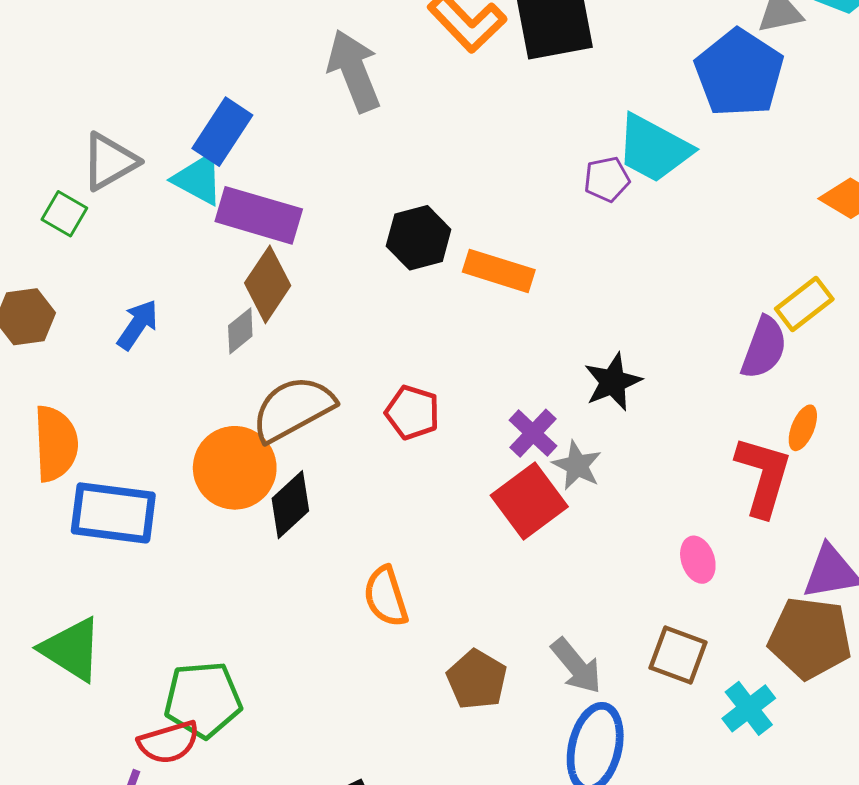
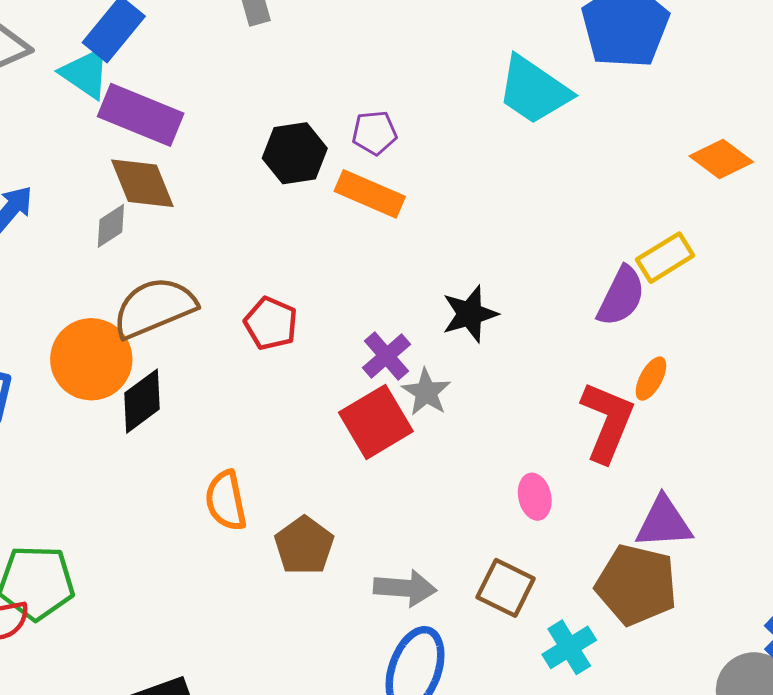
purple pentagon: (607, 179) -> (374, 133), moved
brown diamond: (268, 284) -> (142, 183), turned -62
gray arrow: (576, 666) -> (405, 588), turned -52
brown pentagon: (477, 680) -> (304, 546), moved

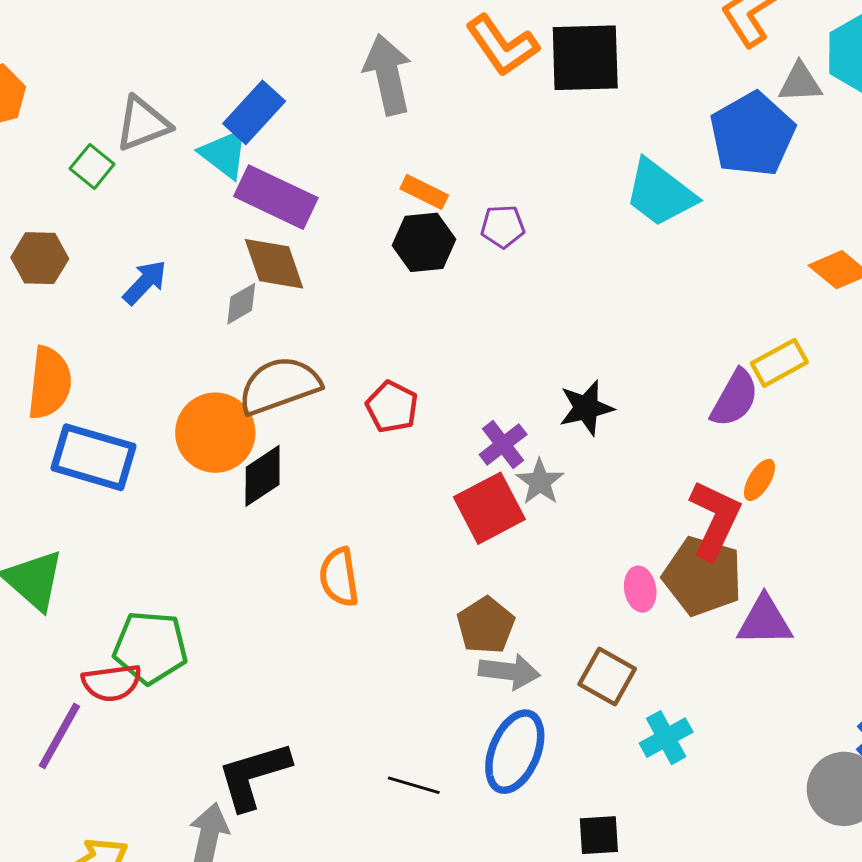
orange rectangle: (370, 194) -> (424, 192), moved, size x0.7
brown pentagon: (304, 546) -> (486, 625), moved
brown pentagon: (636, 585) -> (703, 576), moved

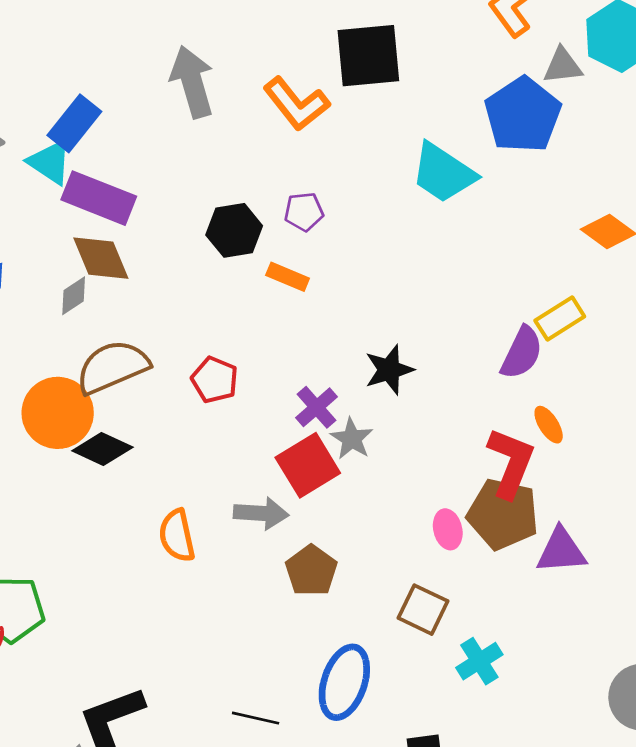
orange L-shape: (502, 45) -> (296, 104), moved
orange rectangle: (424, 192) -> (288, 277), moved
black diamond: (263, 476) -> (102, 449), turned 62
orange ellipse: (759, 480) -> (549, 425), turned -60
gray arrow: (509, 671) -> (261, 513), moved

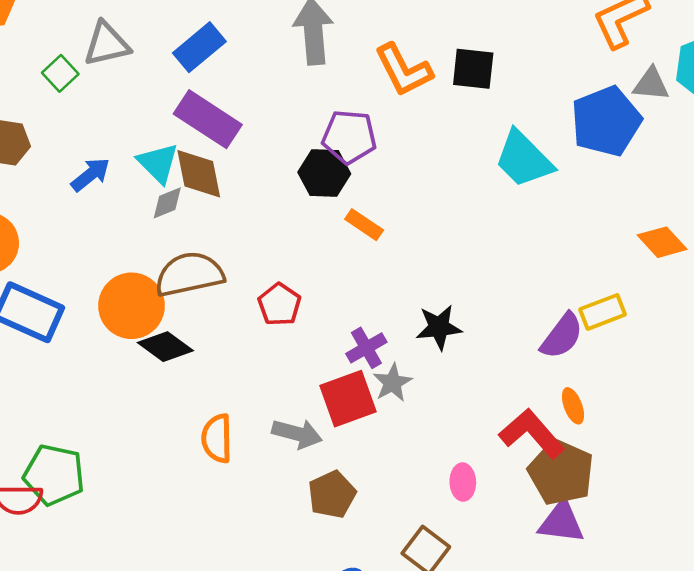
black square: (368, 56) -> (473, 69), moved, size x0.7
cyan triangle: (50, 162) -> (158, 163), moved
purple pentagon: (304, 212) -> (349, 137), moved, size x1.5
red L-shape: (511, 463) -> (532, 434), turned -74
brown pentagon: (503, 514) -> (561, 472), moved

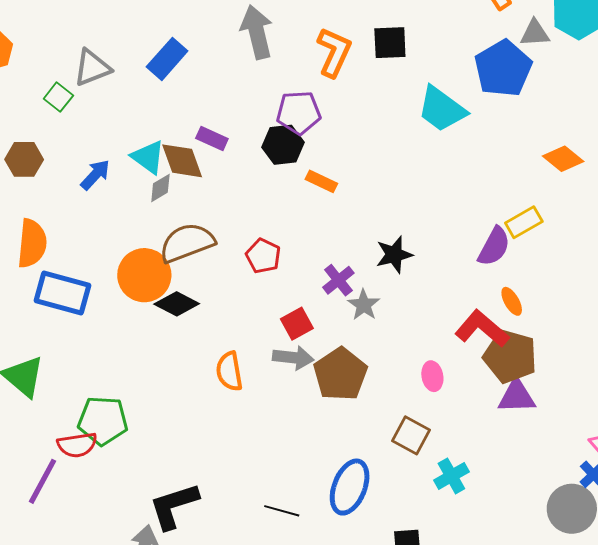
orange L-shape: (403, 70) -> (334, 52), turned -120
purple rectangle: (208, 119) -> (212, 138), moved, size x0.6
red square: (348, 399) -> (297, 324), moved, size x0.7
brown pentagon: (332, 494) -> (340, 374), moved, size x1.4

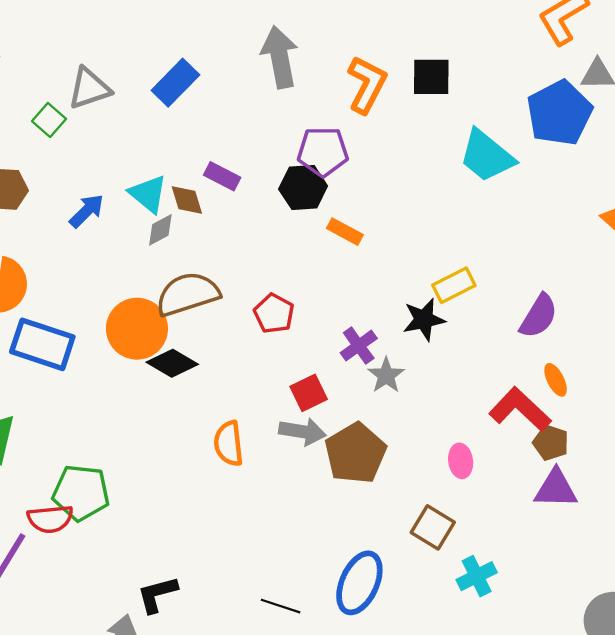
brown diamond: (182, 161) -> (187, 200), size x0.7
yellow rectangle: (524, 222) -> (454, 285), moved
brown pentagon: (510, 356) -> (551, 443), size x0.6
black L-shape: (174, 506) -> (157, 594), size x0.7

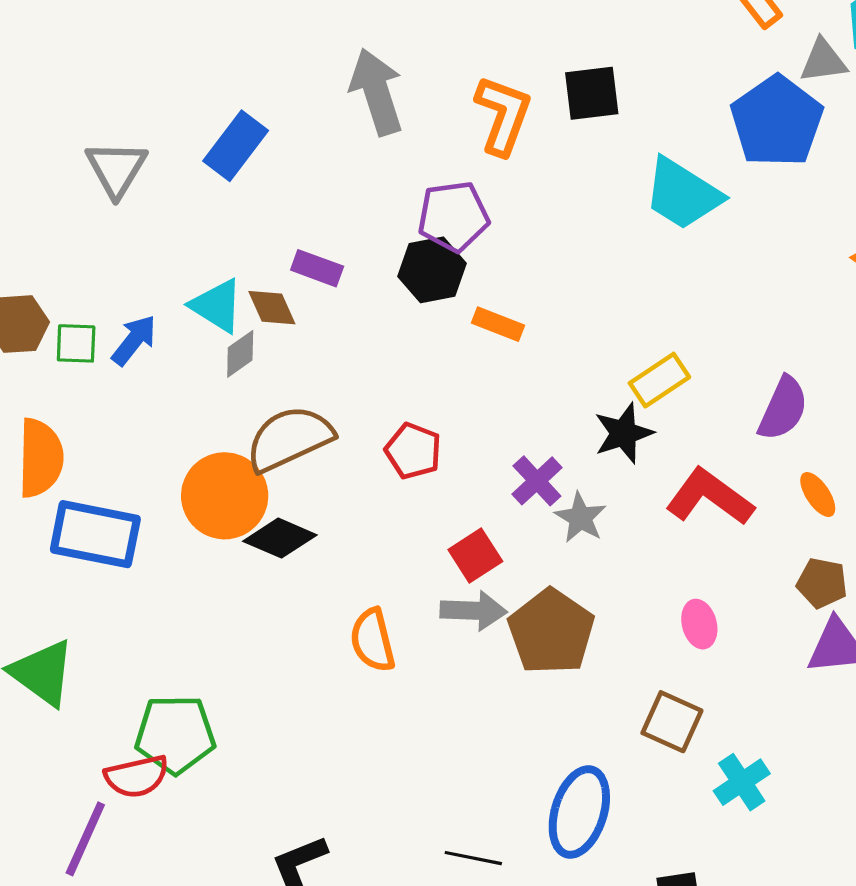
gray triangle: (89, 88) -> (116, 169), turned -33
green square: (49, 120) -> (76, 343), moved, turned -32
red L-shape: (520, 409) -> (710, 497), moved

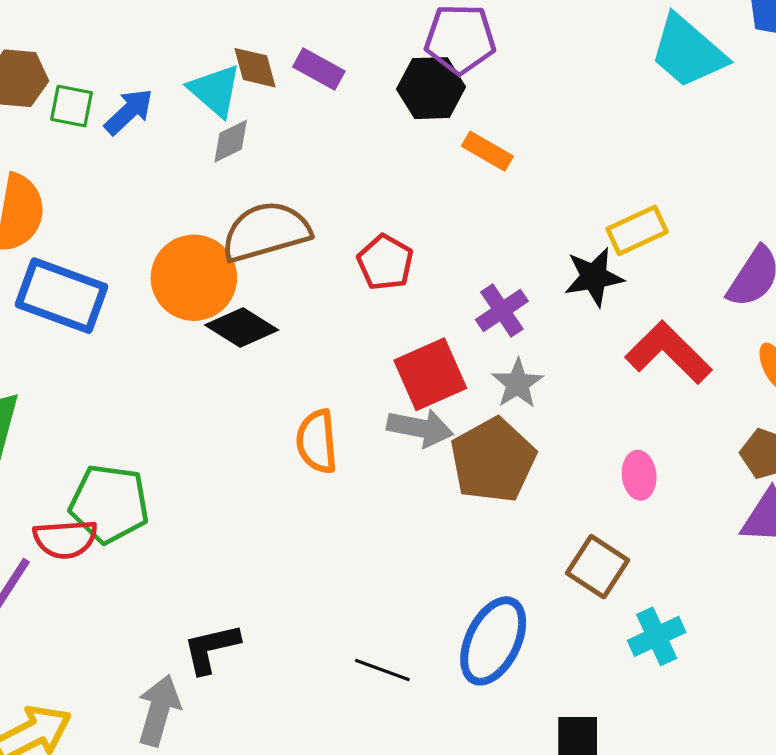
brown diamond: (272, 308) -> (255, 68), moved
gray star: (580, 518) -> (518, 384), moved
red square: (475, 556) -> (430, 374), size x1.4

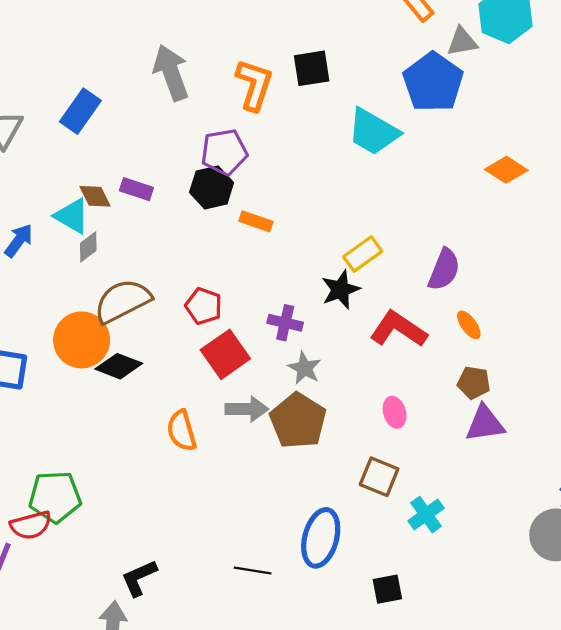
purple cross: (502, 310) -> (285, 323), turned -32
red square: (430, 374) -> (225, 354), moved

